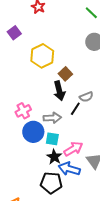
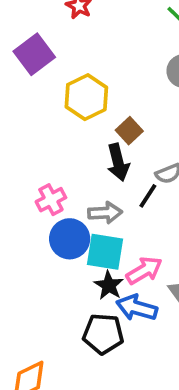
purple square: (14, 33) -> (34, 54), size x1.5
cyan square: (52, 139) -> (105, 252), size x1.5

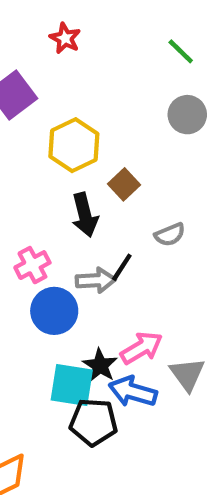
black arrow: (118, 162) -> (85, 215), moved
black line: (148, 196) -> (122, 267), moved
cyan square: (105, 252) -> (72, 385), moved

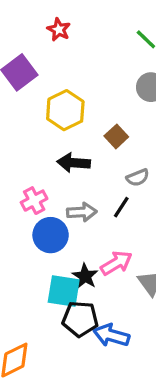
brown square: (124, 184) -> (116, 136), moved
black arrow: (85, 215) -> (74, 163), turned 108
black line: (122, 267) -> (121, 207), moved
blue arrow: (133, 392) -> (111, 335), moved

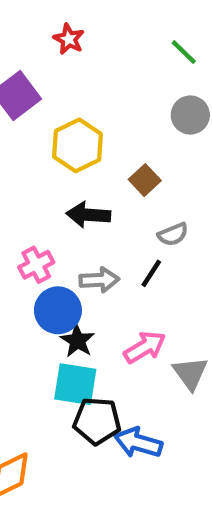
black star: (85, 276) -> (77, 341), moved

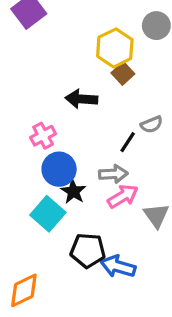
yellow hexagon: (77, 145) -> (115, 48), moved
gray semicircle: (173, 234) -> (152, 124), moved
gray arrow: (99, 280) -> (113, 174), moved
cyan square: (75, 384) -> (48, 214), moved, turned 32

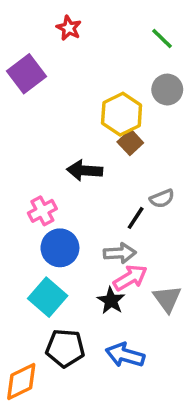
black star: (73, 191) -> (111, 301), moved
black pentagon: (88, 250) -> (65, 348), moved

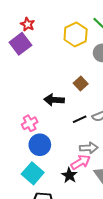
red star: (69, 28) -> (28, 24), moved
yellow hexagon: (122, 114) -> (76, 35), moved
black line: (136, 218) -> (80, 119), moved, turned 32
gray arrow: (120, 253) -> (89, 148), moved

